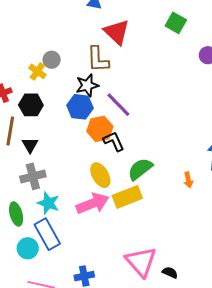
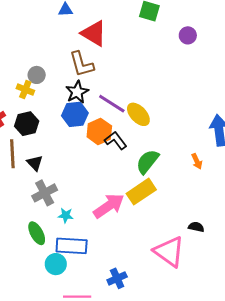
yellow ellipse: (100, 175) -> (138, 114), moved
cyan star: (48, 203) -> (66, 215), size x0.7
blue rectangle: (47, 234) -> (72, 246), turned -44
black semicircle: (170, 273) -> (196, 227), moved

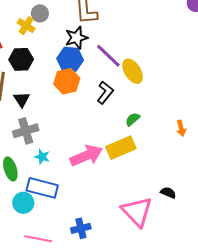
orange hexagon: (99, 131) -> (67, 81), moved
black L-shape: (116, 140) -> (105, 93), turned 65
green semicircle: (147, 162) -> (133, 119), size x0.6

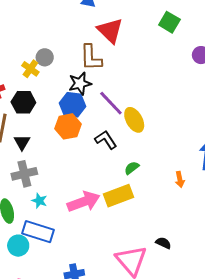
black L-shape: (105, 93) -> (106, 140), turned -75

